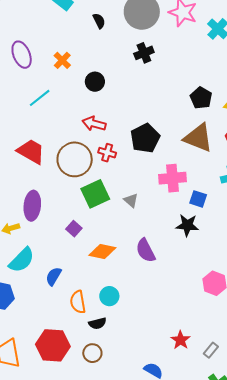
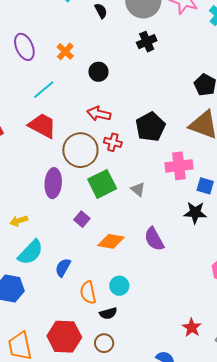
red trapezoid: (31, 151) -> (42, 126), moved
purple ellipse: (32, 206) -> (53, 183), moved

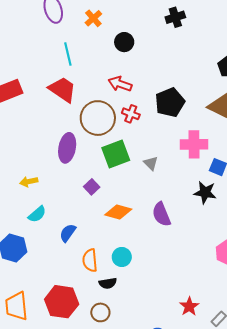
cyan line: (44, 90) -> (68, 54), turned -70
cyan semicircle: (31, 252) -> (37, 214), size x0.7

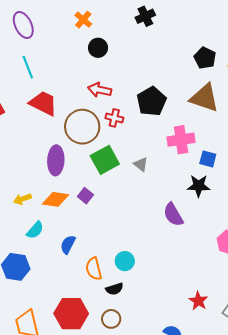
orange cross: (93, 18) -> (83, 20), moved
cyan line: (68, 54) -> (28, 67), moved
orange diamond: (118, 212) -> (55, 199), moved
purple semicircle: (161, 214) -> (173, 215), moved

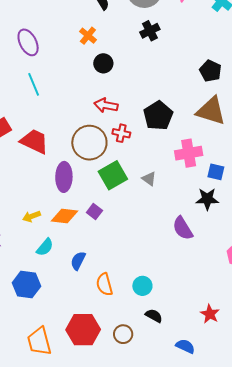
red trapezoid: (43, 103) -> (34, 141), moved
cyan circle: (125, 261) -> (142, 286), moved
black semicircle: (114, 289) -> (154, 316), moved, turned -132

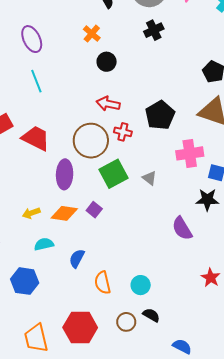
cyan semicircle: (45, 247) -> (44, 244), turned -144
red star: (210, 314) -> (211, 278), moved
brown circle: (123, 334) -> (126, 322), moved

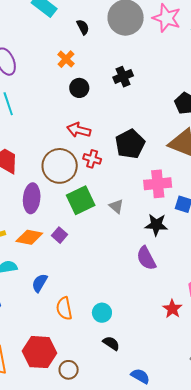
black cross: (154, 30) -> (123, 77), moved
black star: (207, 200) -> (156, 225), moved
brown circle: (126, 322) -> (69, 370), moved

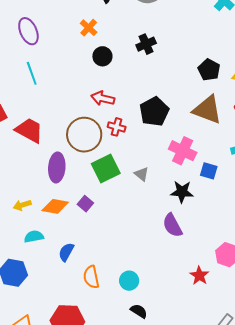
pink cross: (158, 184) -> (183, 151), turned 32

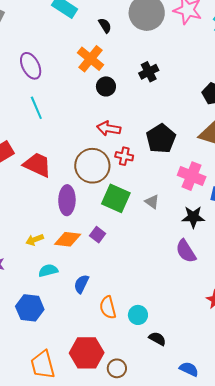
orange cross: (89, 28) -> (90, 59), size x1.5
green square: (106, 169) -> (116, 198), turned -36
cyan circle: (129, 281) -> (138, 315), moved

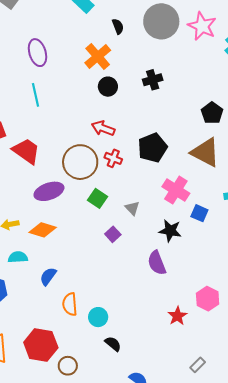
green square: (116, 198) -> (98, 198), size x0.7
purple ellipse: (67, 200) -> (49, 191), turned 60
purple square: (98, 235) -> (113, 234), moved

